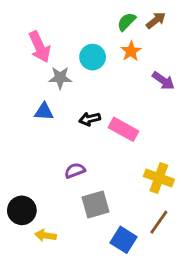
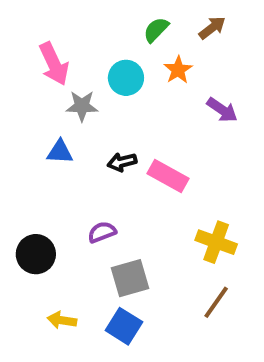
green semicircle: (126, 22) -> (156, 30), moved
black circle: (22, 210) -> (36, 254), moved
blue square: (124, 240) -> (124, 326), moved

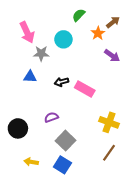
brown arrow: (212, 28) -> (113, 22), moved
orange star: (178, 70) -> (98, 33), moved
gray square: (130, 278) -> (65, 141), turned -30

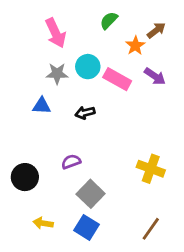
pink arrow: (27, 32) -> (56, 33), moved
cyan circle: (63, 39) -> (88, 67), moved
pink rectangle: (85, 89) -> (117, 79), moved
brown line: (109, 153) -> (151, 229), moved

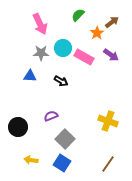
black arrow: (85, 113) -> (61, 81), turned -136

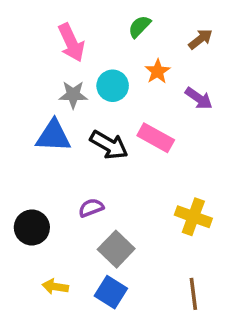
orange star: (97, 33) -> (157, 71), moved
pink rectangle: (84, 57) -> (156, 138), moved
blue triangle: (30, 76) -> (53, 136), size x1.5
black arrow: (61, 81) -> (109, 145), size x1.5
brown line: (108, 164) -> (193, 294), turned -42

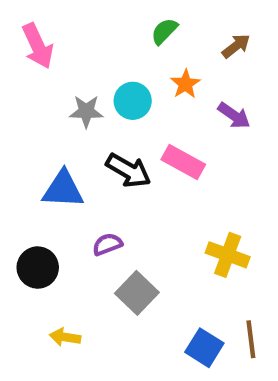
pink arrow: (71, 43) -> (38, 46), moved
blue triangle: (53, 136) -> (63, 189), moved
blue square: (111, 292) -> (204, 348), moved
brown line: (193, 294) -> (251, 339), moved

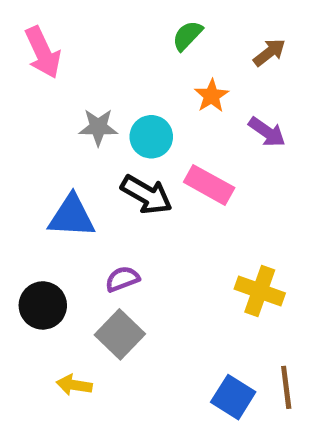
cyan circle: (133, 101) -> (151, 137), moved
gray square: (137, 293) -> (120, 334), moved

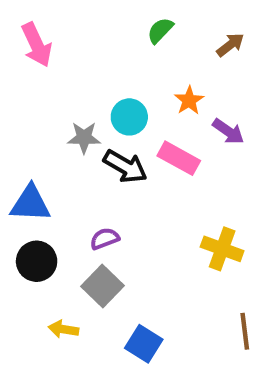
orange star: (212, 96) -> (189, 100), moved
gray star: (98, 127) -> (84, 138), moved
purple arrow: (267, 132) -> (228, 131), moved
blue triangle: (72, 216) -> (30, 204), moved
blue square: (233, 397) -> (144, 344), moved

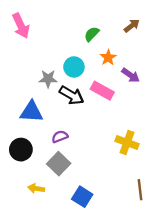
green semicircle: (160, 30) -> (92, 34), moved
blue triangle: (30, 204) -> (32, 112), moved

